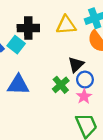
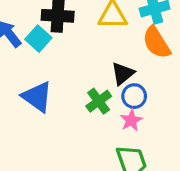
blue triangle: (18, 85) -> (37, 97), turned 30

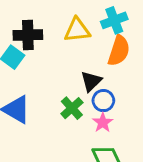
orange semicircle: (156, 43) -> (119, 51), turned -124

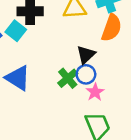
blue circle: (103, 101) -> (86, 74), moved

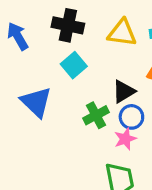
cyan square: (16, 31) -> (74, 65), moved
blue circle: (86, 74) -> (131, 117), moved

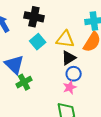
yellow triangle: (122, 33) -> (65, 39), moved
green cross: (96, 115) -> (24, 82), moved

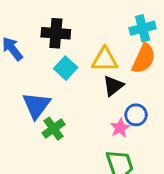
blue triangle: (14, 65) -> (36, 105), turned 30
blue circle: (74, 74) -> (136, 115), moved

